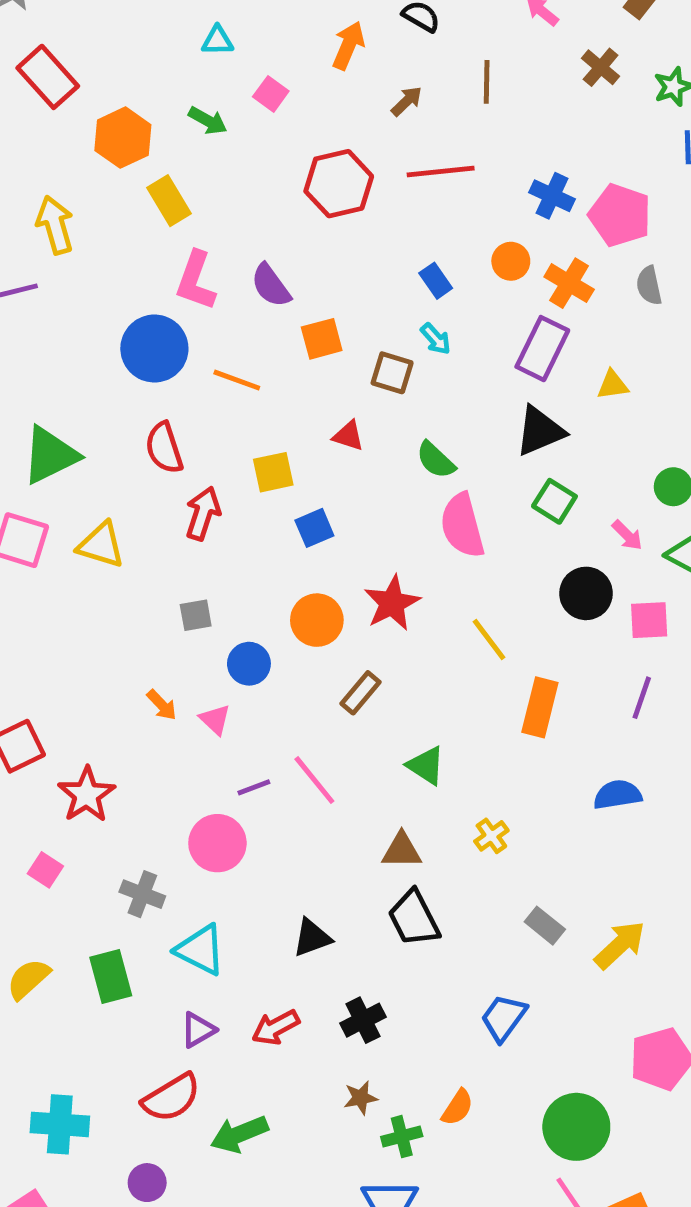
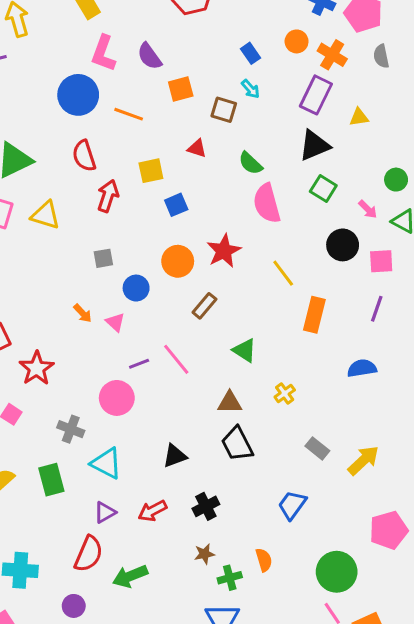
red semicircle: (171, 1098) -> (89, 554), turned -36
orange semicircle: (457, 1107) -> (264, 560), turned -50

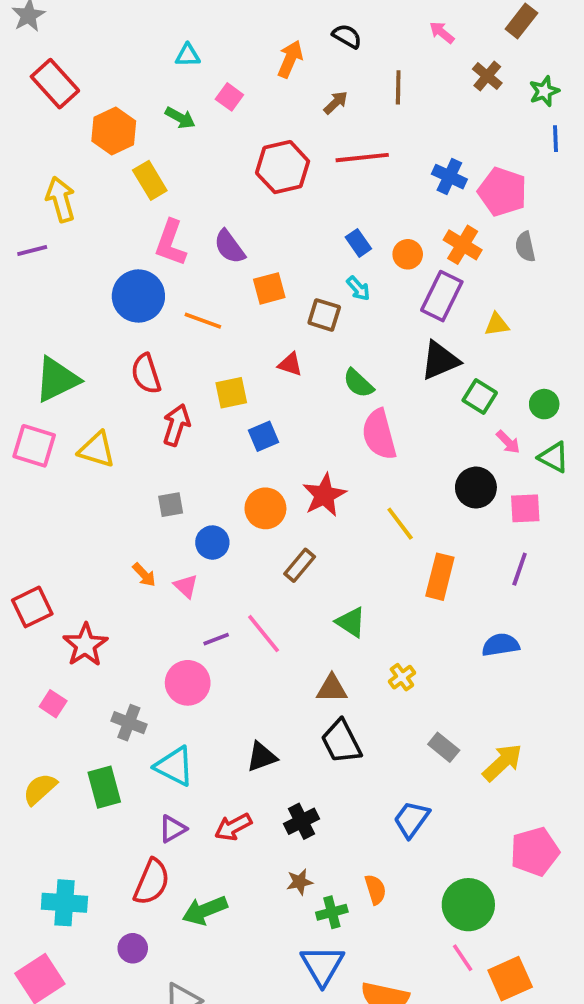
orange circle: (297, 41) -> (408, 254), moved
green square: (323, 188) -> (480, 397), moved

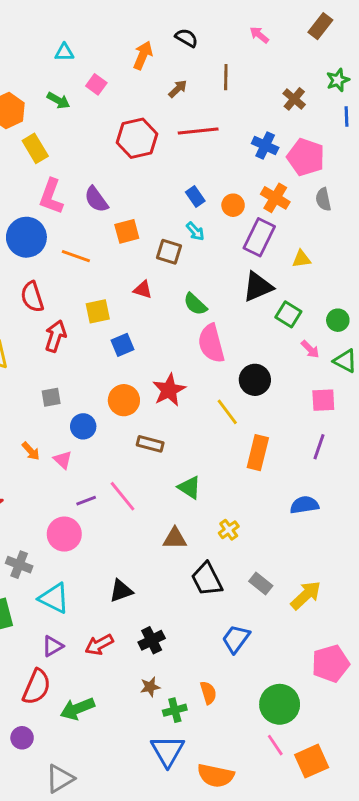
brown cross: (487, 76) -> (294, 99), moved
black circle: (476, 488) -> (255, 380), moved
brown rectangle: (300, 565) -> (150, 444), turned 65
black trapezoid: (341, 742) -> (207, 579), moved

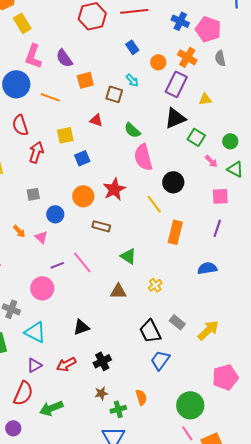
blue rectangle: (195, 196) -> (132, 47), moved
black trapezoid: (207, 579) -> (150, 331), moved

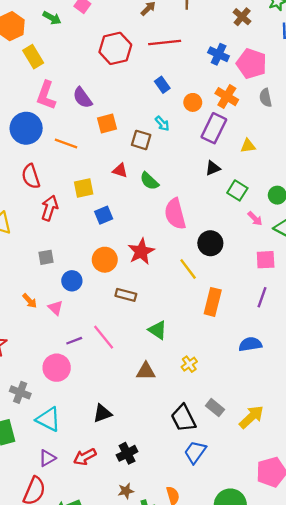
black triangle: (175, 118) -> (213, 168), size x0.6
green semicircle: (132, 130) -> (149, 181), moved

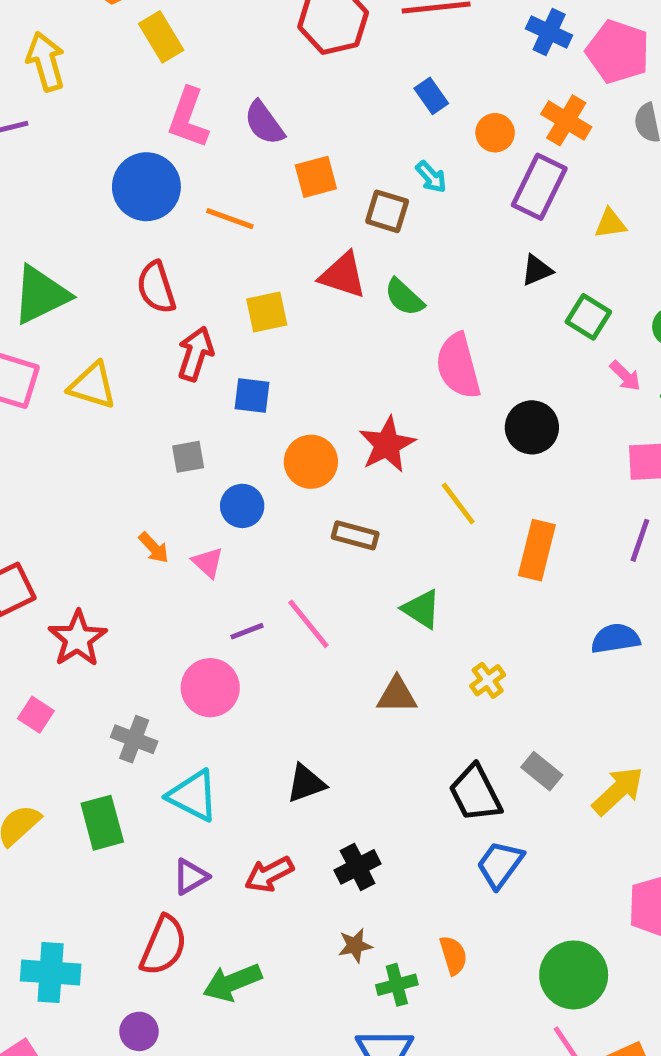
red triangle: (120, 170) -> (343, 275), size x1.5
blue square: (104, 215) -> (252, 395), moved, turned 30
yellow line: (188, 269) -> (458, 503), moved

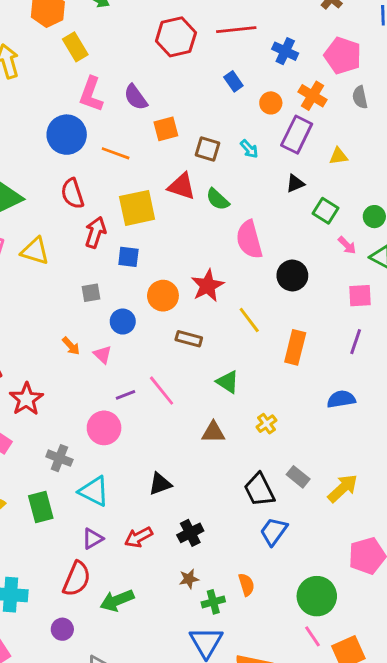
blue cross: (549, 32) -> (285, 51), moved
cyan arrow: (431, 177) -> (249, 149), moved
yellow square: (267, 312) -> (137, 208), size x1.5

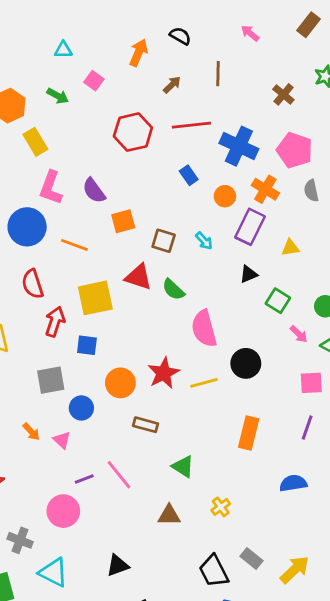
blue cross: (285, 51) -> (239, 146), size x1.5
gray square: (91, 293) -> (51, 380), size x1.5
yellow line: (249, 320) -> (204, 383), moved, turned -68

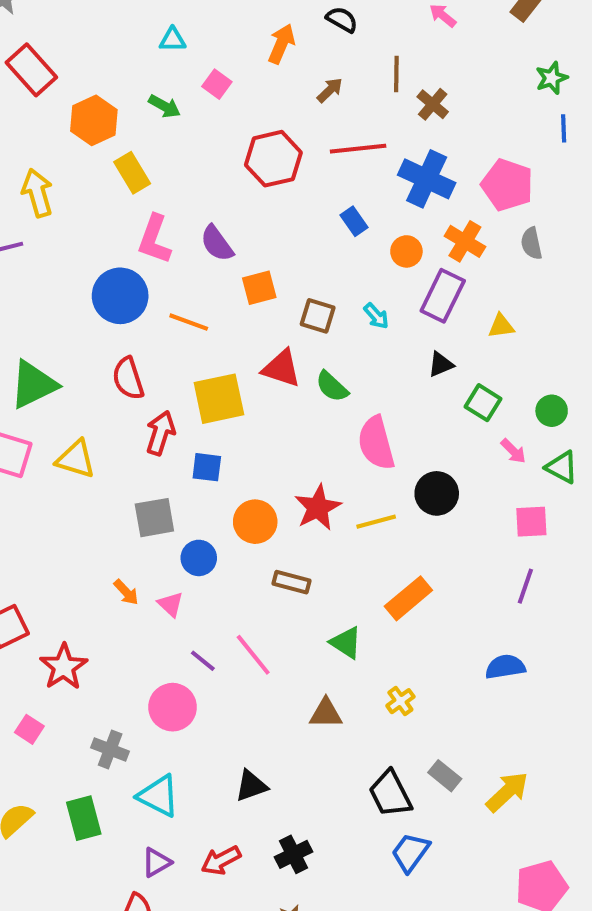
brown cross: (283, 94) -> (433, 104), moved
orange rectangle: (249, 433) -> (408, 598), moved, turned 36
purple line: (84, 479) -> (203, 661), turned 60

